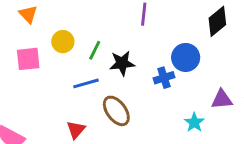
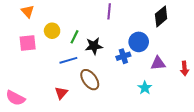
purple triangle: (222, 99) -> (158, 63), moved

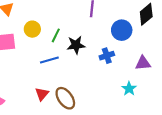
blue circle: (139, 42) -> (122, 30), moved
brown ellipse: (90, 80) -> (65, 98), moved

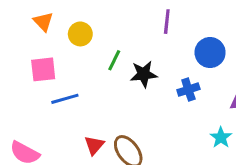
yellow circle: (32, 29) -> (80, 34), moved
blue line: (49, 60) -> (65, 99), moved

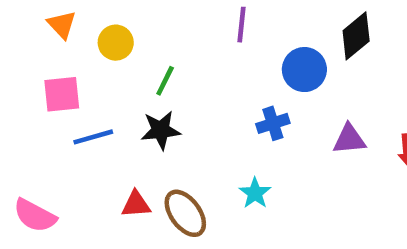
black star: (144, 74) -> (161, 130), moved
cyan star: (221, 137) -> (255, 193), moved
red triangle: (94, 145) -> (136, 204), turned 45

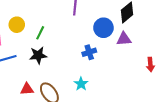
yellow circle: (116, 43) -> (17, 25), moved
purple triangle: (349, 139) -> (124, 39), moved

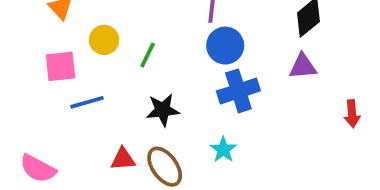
blue circle: (103, 28) -> (225, 46), moved
blue cross: (89, 52) -> (238, 91), size x1.5
black star: (38, 55) -> (163, 110), moved

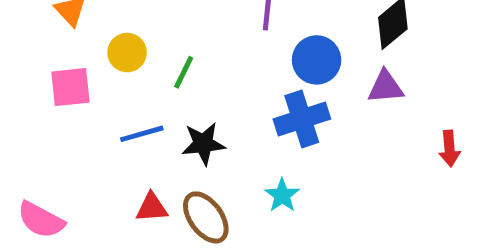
blue circle: (225, 46) -> (317, 60), moved
blue line: (87, 102) -> (142, 134), moved

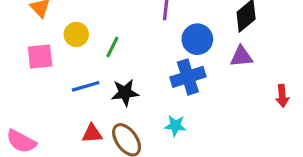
cyan star: (282, 195) -> (175, 126), turned -30

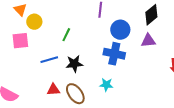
yellow circle: (76, 34) -> (34, 22), moved
blue cross: (188, 77) -> (114, 54), turned 30

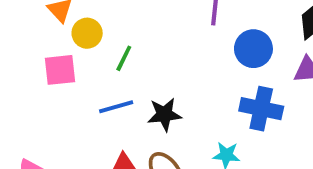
green line: (66, 35) -> (124, 58), moved
blue cross: (114, 54) -> (261, 109), moved

